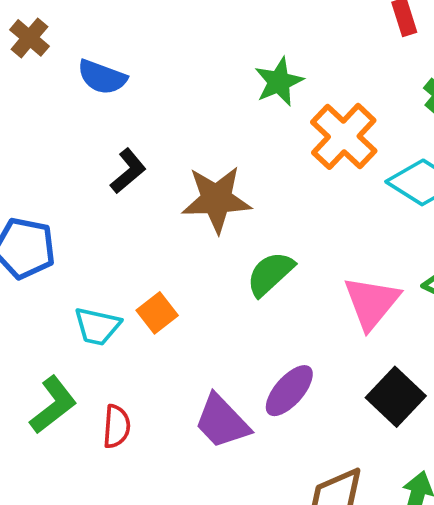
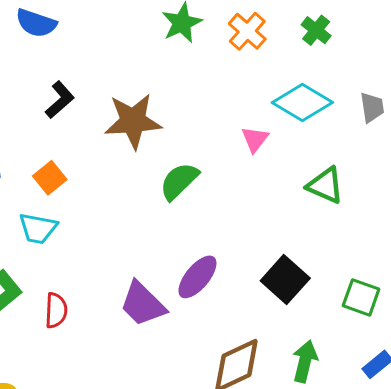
orange cross: (344, 136) -> (247, 31), moved, size x0.7
pink triangle: (371, 303) -> (255, 139), moved, size x0.6
orange square: (157, 313) -> (50, 178), moved

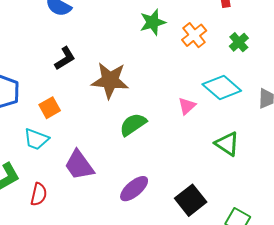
purple trapezoid: (143, 304) -> (79, 165), moved

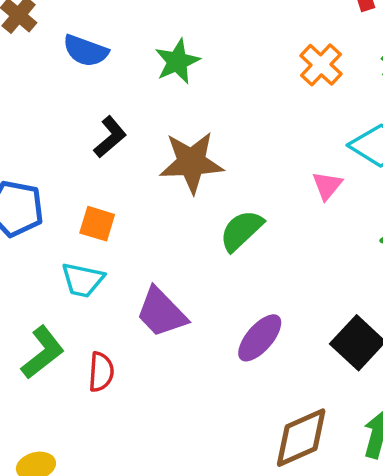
green star: (153, 22) -> (177, 61), moved
orange square: (50, 108) -> (97, 224), turned -35

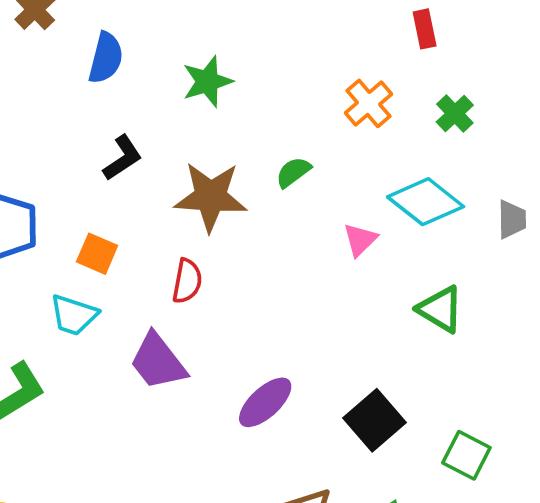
blue semicircle: (86, 51) -> (106, 58), turned -102
green semicircle: (241, 231) -> (293, 172), moved, size x0.7
red semicircle: (101, 372) -> (187, 281), moved

